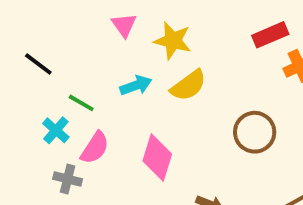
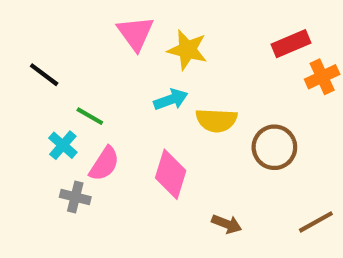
pink triangle: (124, 25) -> (135, 33), size x1.4
cyan arrow: (136, 85) -> (171, 100), moved
yellow semicircle: (188, 85) -> (216, 120), moved, turned 39

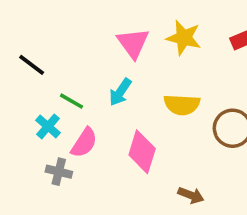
pink triangle: (135, 33) -> (133, 43), moved
yellow star: (187, 50) -> (184, 38), moved
cyan arrow: (171, 100) -> (120, 92), moved, turned 144

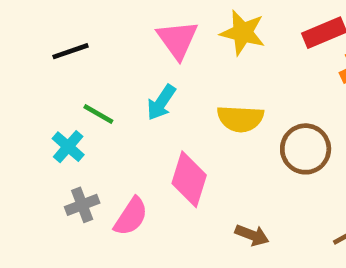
black line: (32, 65) -> (70, 51), moved, turned -56
pink semicircle: (84, 143) -> (131, 216), moved
gray cross: (59, 172) -> (82, 205), turned -35

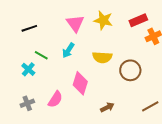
gray cross: (82, 205) -> (27, 103), moved
brown arrow: (252, 235) -> (107, 107), turned -48

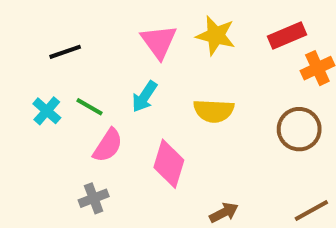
cyan cross: (28, 69) -> (47, 111), moved
brown circle: (130, 70) -> (299, 129), moved
pink semicircle: (55, 99) -> (108, 145), moved
gray cross: (27, 103) -> (94, 198), moved

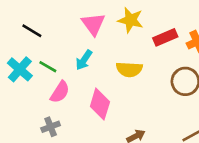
red rectangle: (287, 36) -> (165, 37), moved
black line: (65, 52) -> (32, 31), turned 50
cyan cross: (47, 111) -> (20, 69), size x1.4

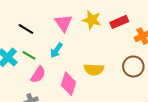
black line: (32, 31) -> (26, 29), moved
red rectangle: (165, 37) -> (119, 22), moved
yellow semicircle: (129, 69) -> (94, 70), moved

